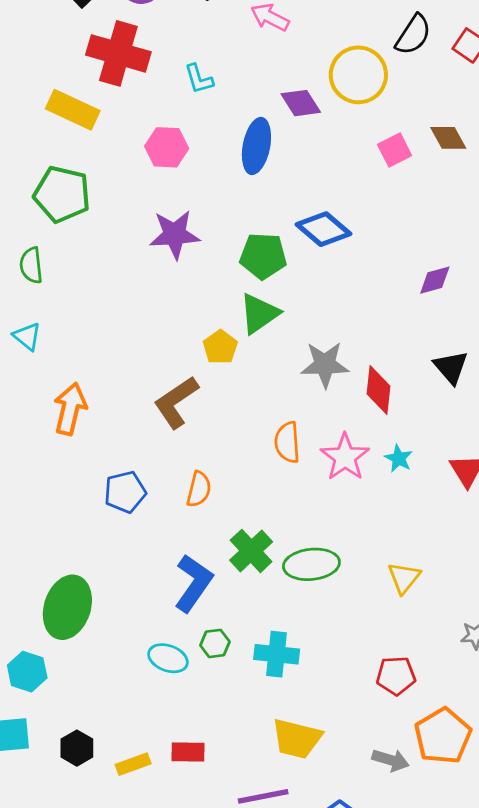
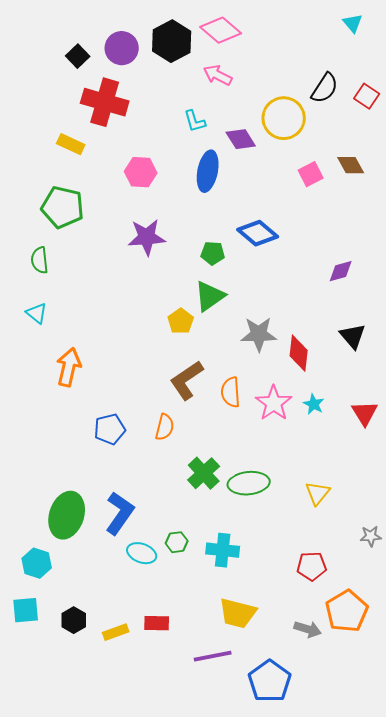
cyan L-shape: (199, 79) -> (195, 121), moved
yellow rectangle: (73, 110) -> (71, 144), size x0.7
green pentagon: (263, 256) -> (213, 253), size x0.7
brown L-shape: (176, 402) -> (187, 380), moved
blue L-shape: (193, 583) -> (120, 513), moved

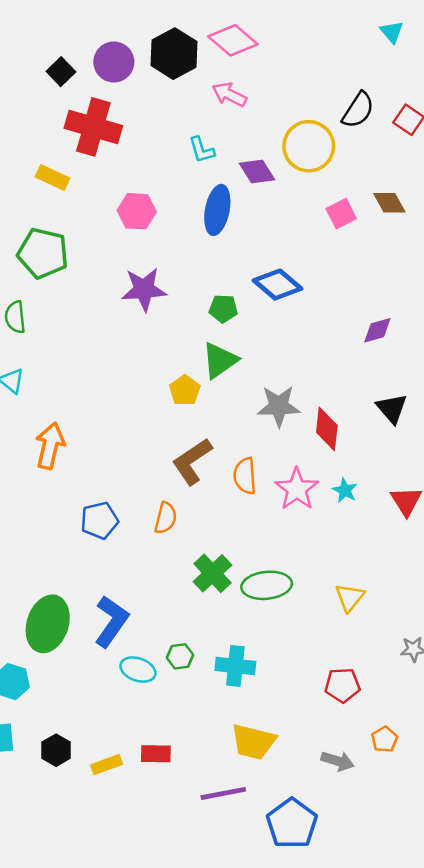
orange pentagon: (347, 611) -> (385, 739), size x0.5

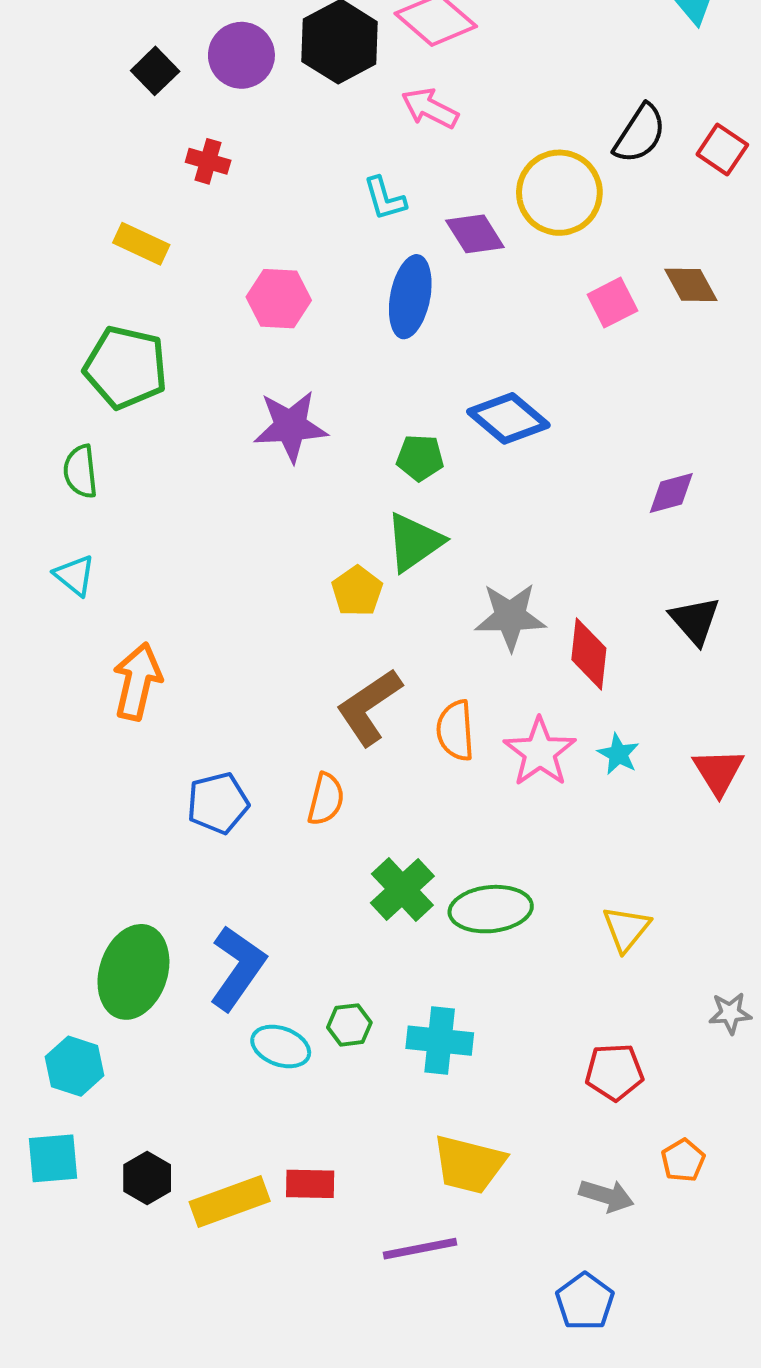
red cross: (93, 127) -> (208, 161), size x0.5
yellow rectangle: (107, 765) -> (230, 1202), size x1.5
blue pentagon: (292, 824) -> (585, 1302), moved, size x0.7

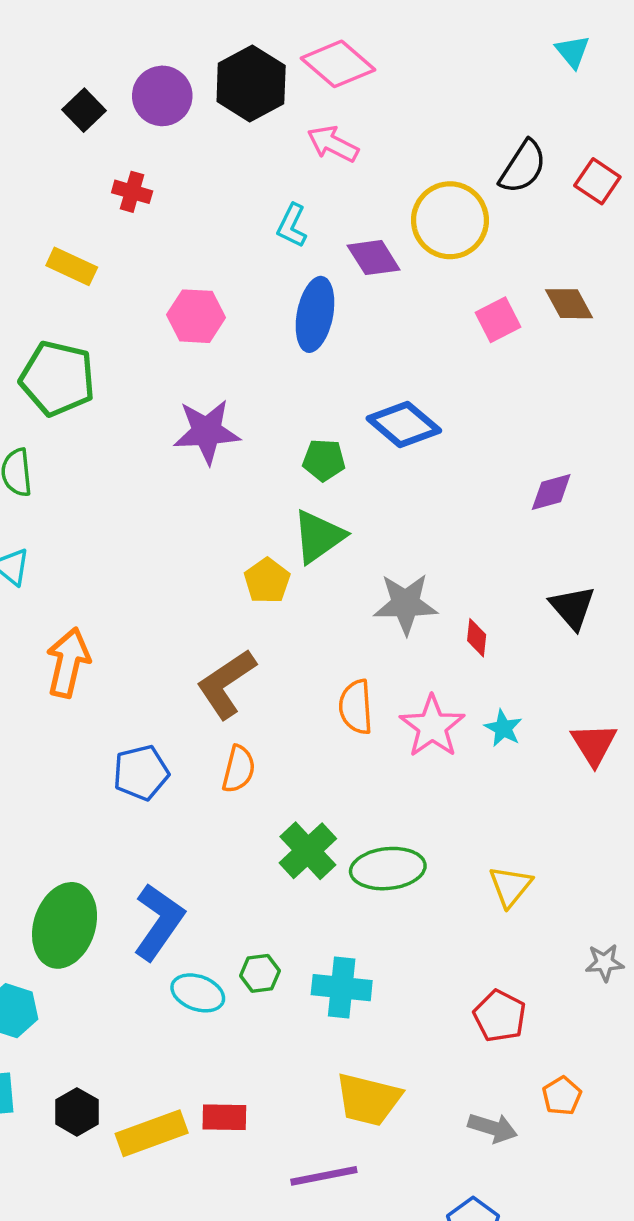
cyan L-shape: (385, 199) -> (292, 226), turned 42
red diamond: (589, 654) -> (477, 638), size x0.6
brown L-shape: (369, 707) -> (226, 684), moved
red pentagon: (614, 1072) -> (500, 1016), turned 30

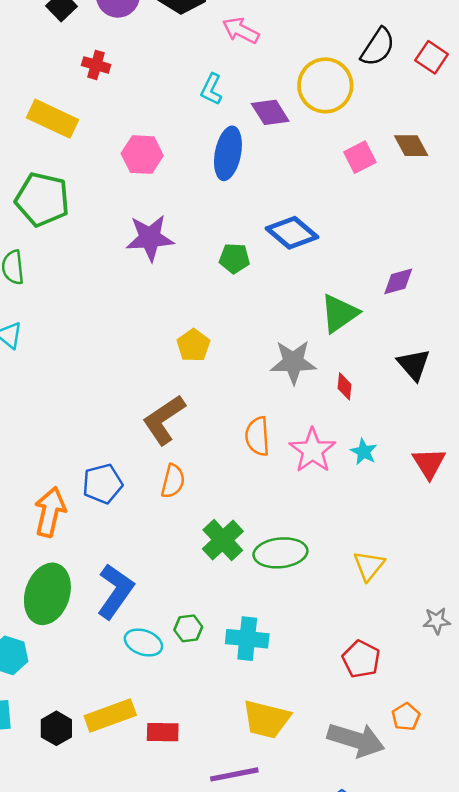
yellow rectangle: (72, 266) -> (53, 119), size x1.4
green triangle: (319, 536) -> (339, 313), moved
orange arrow: (68, 663) -> (50, 512), moved
gray arrow: (493, 1128) -> (356, 740), size x1.6
yellow rectangle: (152, 1133) -> (110, 715), moved

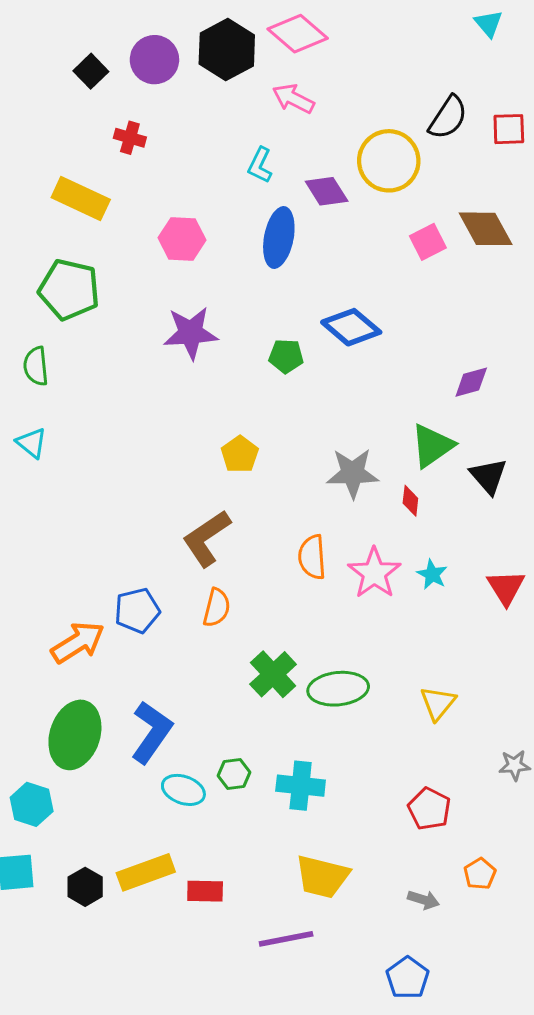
red square: (432, 57) -> (509, 129), turned -36
brown diamond: (411, 146) -> (486, 229), size x1.4
green triangle: (339, 313) -> (432, 446), moved
orange arrow: (50, 512) -> (78, 642), turned 45
gray arrow: (356, 740) -> (423, 900), size x0.5

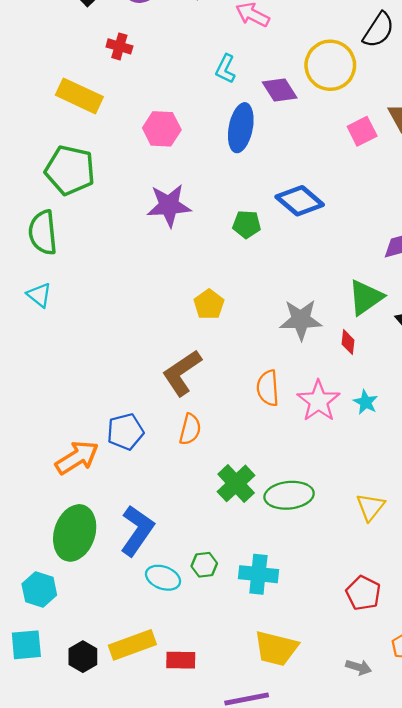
green semicircle: (36, 366) -> (43, 233), size x1.4

